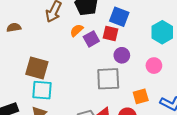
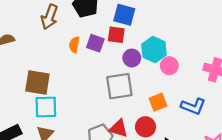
orange semicircle: (77, 30) -> (74, 45), moved, turned -32
cyan hexagon: (162, 32) -> (154, 50), moved
purple square: (91, 39) -> (95, 43), turned -35

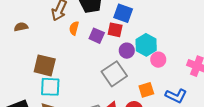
orange semicircle: (74, 45) -> (74, 28), moved
gray square: (119, 86) -> (114, 74), turned -30

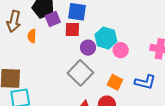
purple square: (97, 36) -> (53, 19), moved, turned -35
orange square: (146, 90) -> (115, 82), turned -35

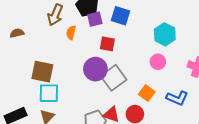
red square: (72, 29) -> (107, 44), moved
cyan hexagon: (106, 38) -> (165, 34), moved
purple circle: (88, 48) -> (95, 69), moved, size x1.5

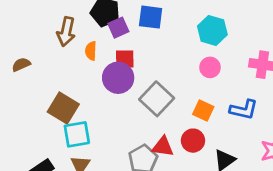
red square: (107, 44) -> (125, 59), moved
purple circle: (95, 69) -> (118, 78), moved
brown square: (42, 72) -> (63, 108), turned 30

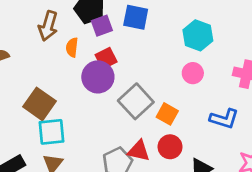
red square: (125, 59) -> (106, 58), turned -30
orange square: (203, 110) -> (167, 114), moved

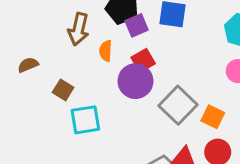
brown square: (39, 104) -> (63, 90), moved, size x0.6
cyan square: (51, 132) -> (85, 120), moved

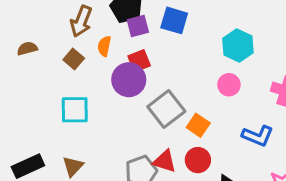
brown square: (63, 90) -> (74, 59), moved

